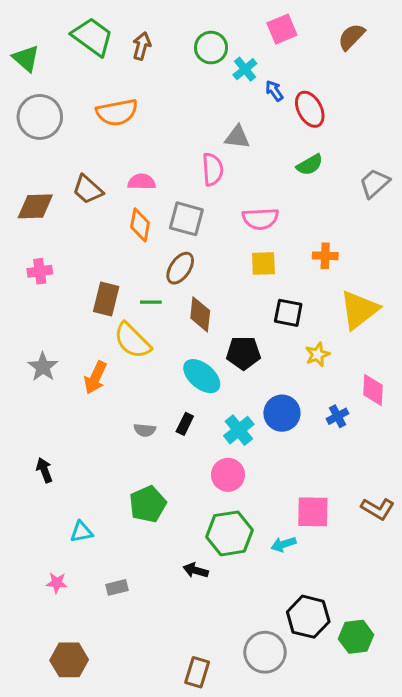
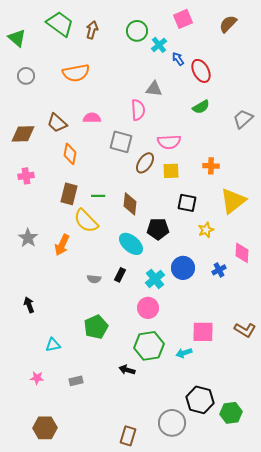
gray circle: (40, 117) -> (26, 76), size x0.6
orange diamond: (140, 225) -> (70, 154), moved
brown ellipse: (180, 268) -> (145, 163), moved

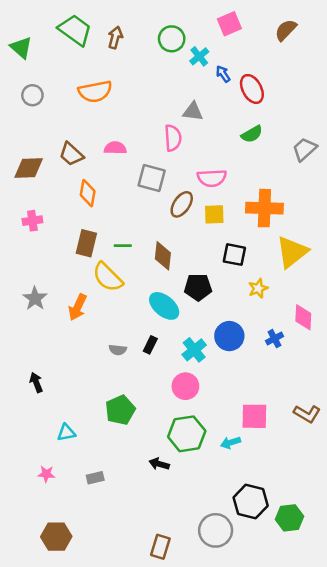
orange cross: (211, 166) -> (264, 208), size x1.8

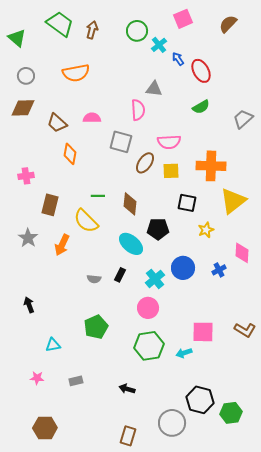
brown diamond: (29, 168) -> (23, 108), moved
brown rectangle: (86, 243) -> (50, 205), moved
black arrow: (159, 464) -> (127, 389), moved

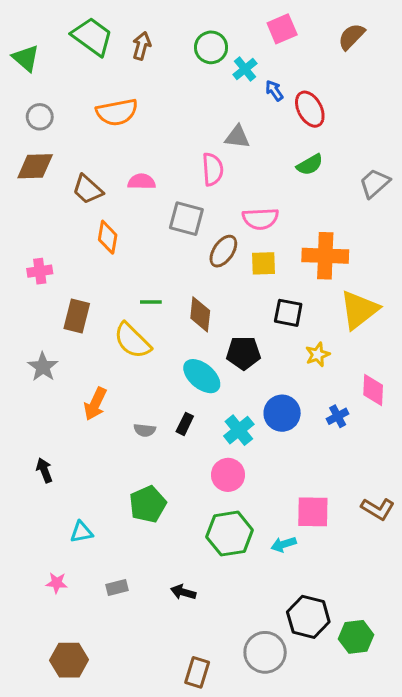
orange arrow: (62, 245) -> (95, 404), moved
black arrow: (127, 389) -> (183, 592), moved

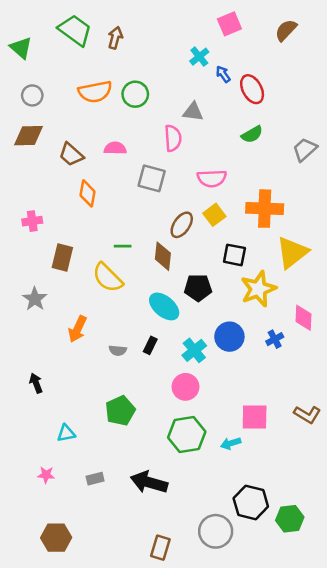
green circle: (211, 47) -> (135, 94), moved
brown ellipse: (223, 251) -> (182, 225), moved
yellow square: (264, 263) -> (214, 215), turned -35
yellow star: (318, 355) -> (258, 289), size x1.8
black arrow: (183, 592) -> (149, 482), size x1.8

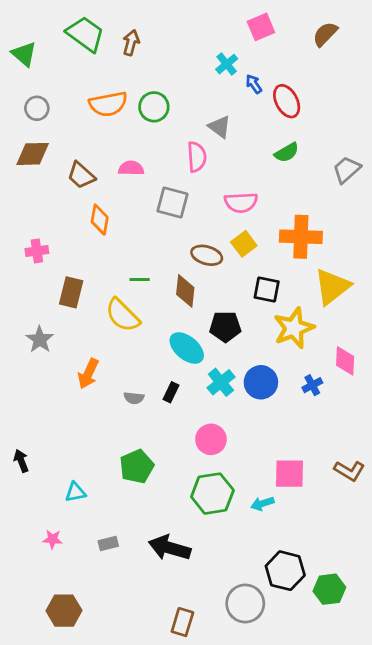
gray triangle: (193, 112) -> (220, 127), turned 30
brown ellipse: (182, 225) -> (207, 255), turned 72
cyan cross: (194, 350) -> (221, 382), moved
black arrow: (36, 383) -> (21, 461), moved

